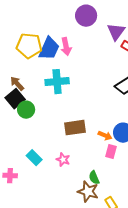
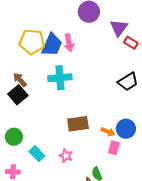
green circle: (26, 110) -> (14, 137), moved

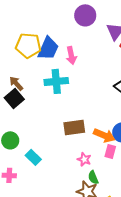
pink arrow: (69, 43) -> (71, 55), moved
orange arrow: (108, 132) -> (104, 135), size x1.5
pink star: (66, 156) -> (84, 159), moved

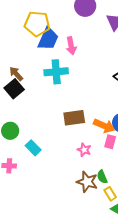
yellow pentagon: (28, 45) -> (37, 24), moved
green semicircle: (93, 177) -> (102, 177), moved

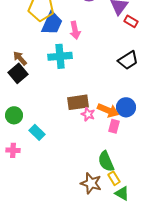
pink star: (84, 150) -> (88, 114), moved
green semicircle: (102, 177) -> (106, 161), size x1.5
brown star: (87, 182) -> (91, 183), moved

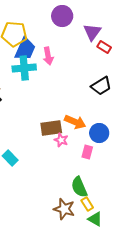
cyan cross: (60, 56) -> (24, 68), moved
orange arrow: (108, 110) -> (75, 122), moved

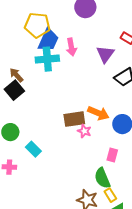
purple triangle: (92, 32) -> (105, 54), moved
pink rectangle: (87, 152) -> (112, 155), moved

